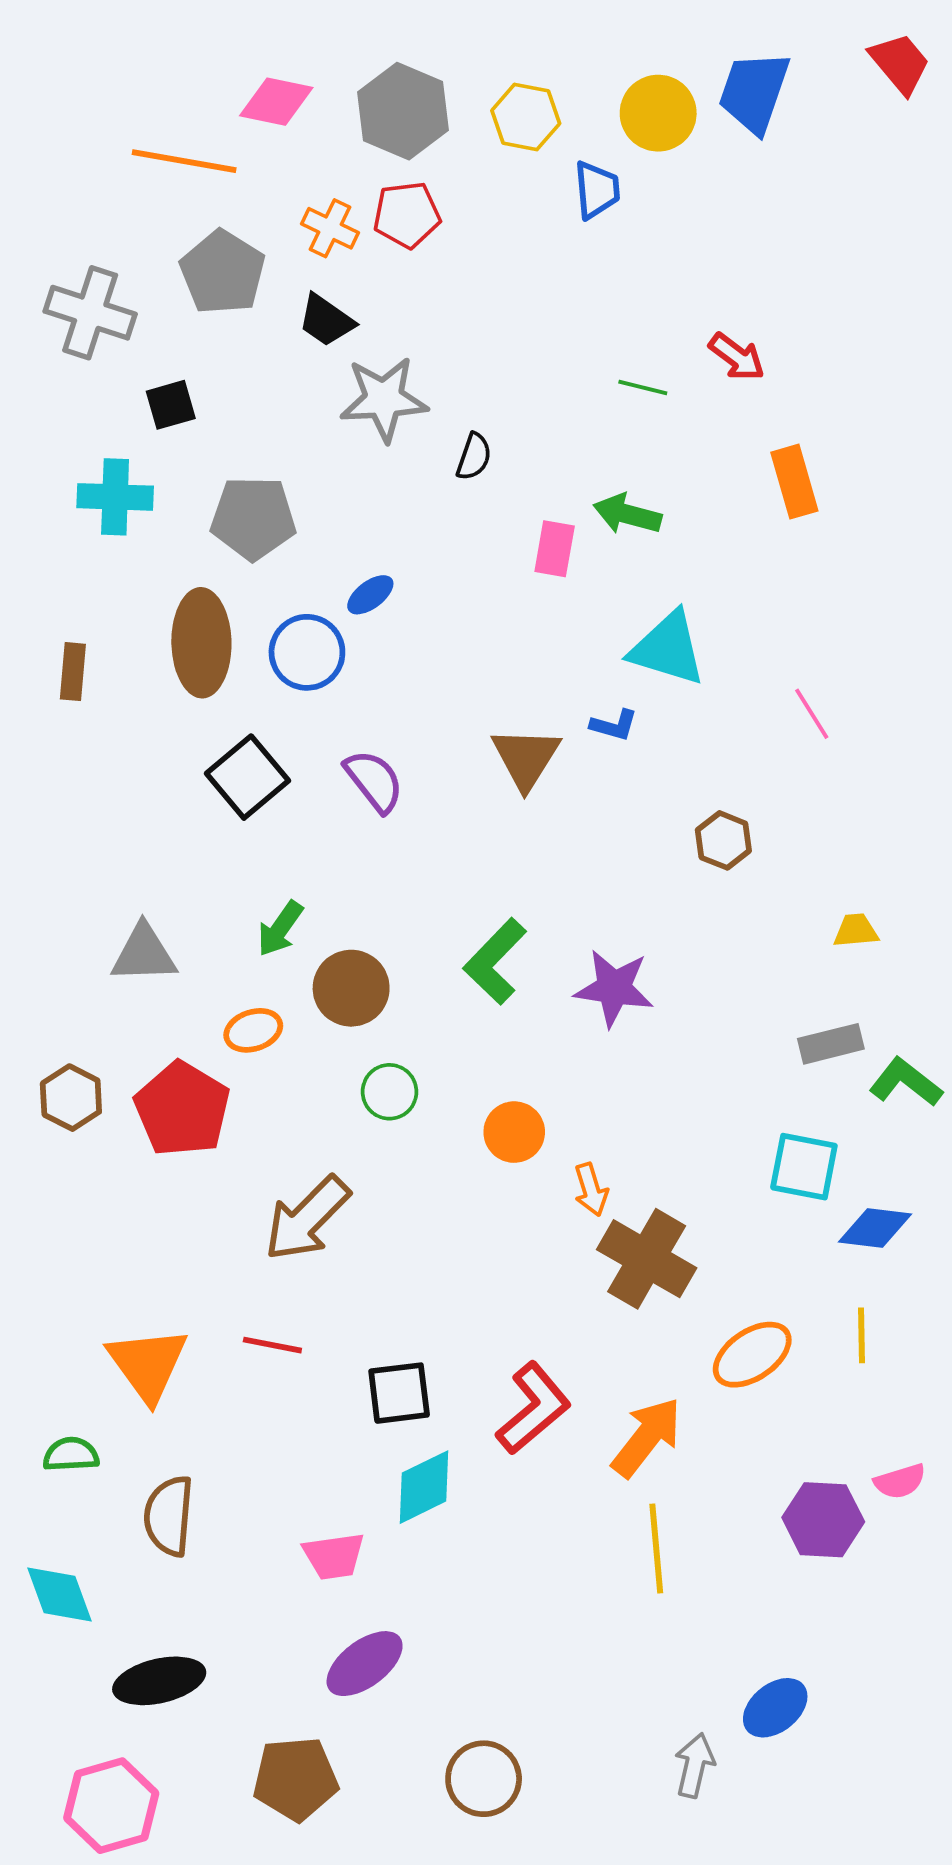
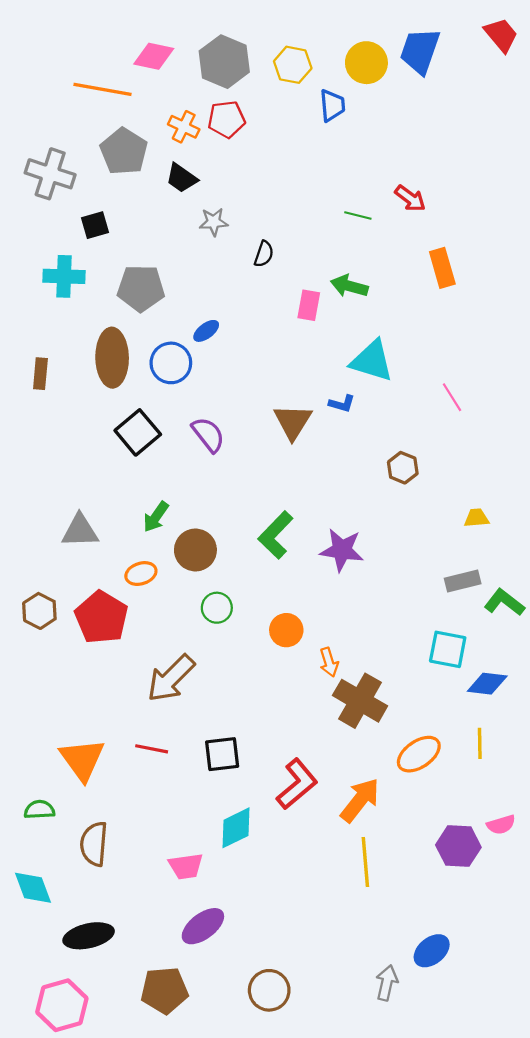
gray star: (384, 399) -> (214, 222), size x0.6
black square: (399, 1393) -> (222, 754), moved

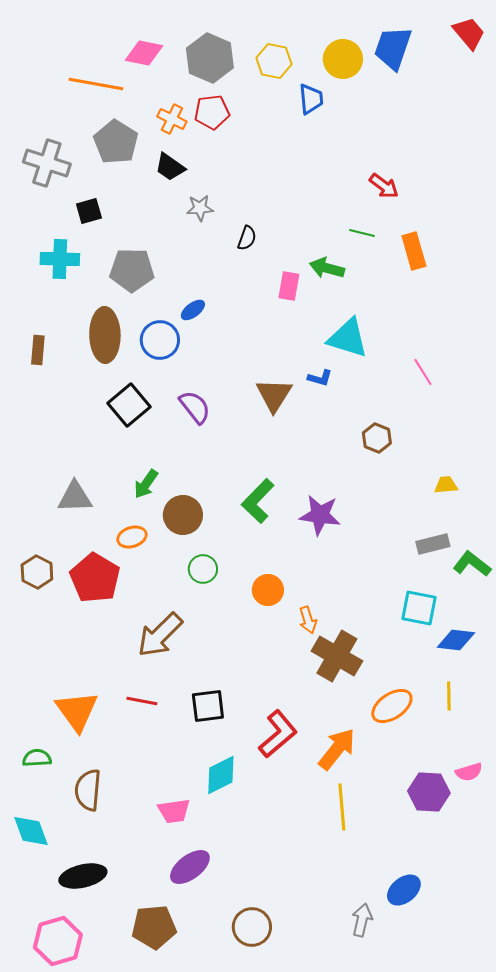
green line: (358, 215) -> (362, 233), moved

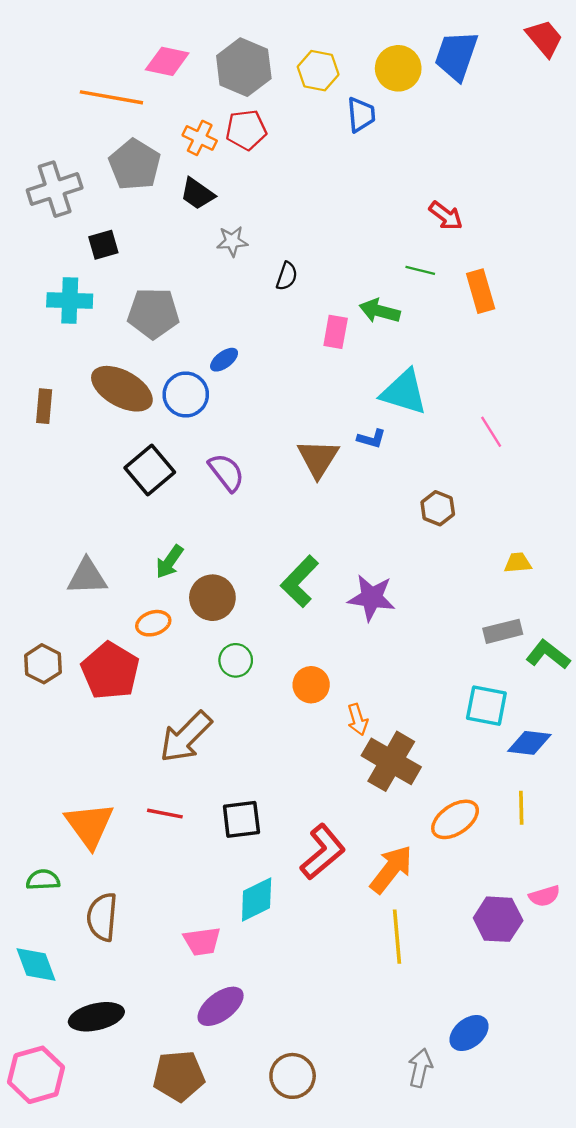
gray cross: (47, 163) -> (55, 189), turned -36
brown ellipse: (105, 335) -> (122, 389), turned -60
pink hexagon: (58, 941) -> (36, 1075), moved

